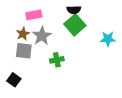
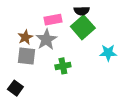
pink rectangle: (34, 15) -> (53, 20), moved
cyan star: (108, 39) -> (108, 53), moved

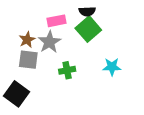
cyan star: (108, 53) -> (112, 67), moved
black square: (15, 88) -> (16, 94), size x1.5

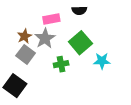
green square: (88, 29) -> (80, 43), moved
gray square: (28, 60) -> (26, 54), turned 30

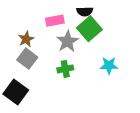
gray star: (45, 38) -> (68, 41), moved
green square: (80, 43) -> (89, 29), moved

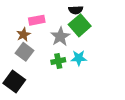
pink rectangle: (55, 21) -> (37, 20), moved
cyan star: (109, 65) -> (79, 58), moved

